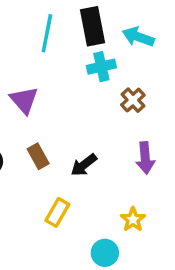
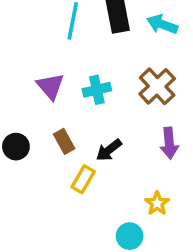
cyan cross: (101, 67) -> (97, 90), moved
brown cross: (133, 100) -> (157, 86), size x1.5
yellow rectangle: (57, 212) -> (83, 179), moved

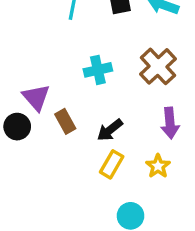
purple triangle: (50, 86) -> (36, 97), moved
yellow rectangle: (83, 179) -> (112, 164), moved
yellow star: (157, 203) -> (158, 166), moved

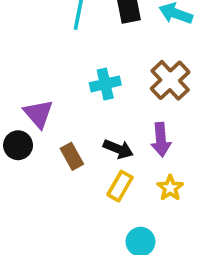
brown rectangle: (65, 121) -> (72, 156), moved
purple arrow: (170, 123) -> (161, 140), moved
black arrow: (110, 130) -> (118, 149), turned -120

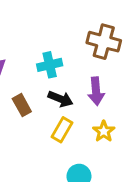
brown cross: (170, 80) -> (104, 42), turned -32
cyan cross: (105, 84) -> (50, 65), moved

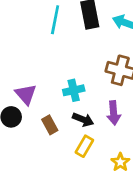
yellow star: (104, 131) -> (120, 162), moved

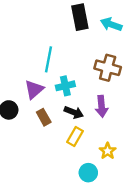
cyan line: (55, 20) -> (49, 59), moved
purple triangle: (26, 94) -> (34, 89), moved, turned 30

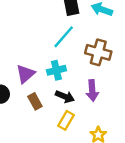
cyan line: (49, 59) -> (64, 37), moved, turned 30

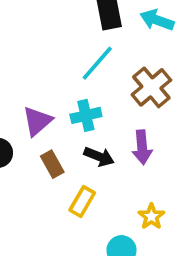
brown cross: (98, 52) -> (151, 87), turned 35
yellow rectangle: (66, 120) -> (82, 202), moved

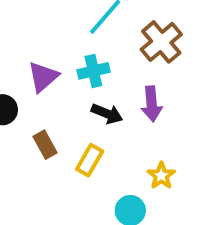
brown rectangle: (52, 164) -> (45, 145), moved

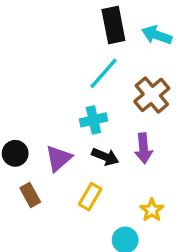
purple triangle: (43, 77) -> (58, 158), moved
brown rectangle: (45, 145) -> (30, 195), moved

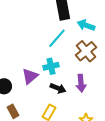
cyan arrow: (157, 35) -> (86, 25), moved
purple triangle: (58, 158) -> (30, 76), moved

